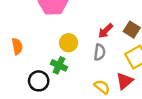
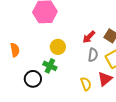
gray semicircle: (100, 52) -> (93, 55), moved
yellow semicircle: (102, 87) -> (86, 84), turned 32

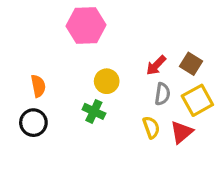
black circle: (33, 79) -> (33, 123), moved
yellow semicircle: (86, 84) -> (151, 127), moved

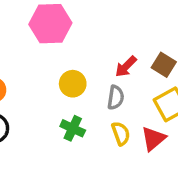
gray semicircle: (162, 94) -> (116, 97), moved
green cross: (94, 111) -> (73, 128), moved

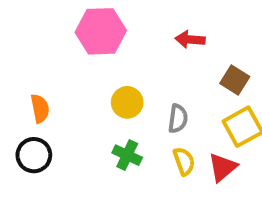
red arrow: (126, 67) -> (190, 39), moved, turned 50

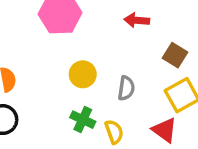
yellow semicircle: (184, 161) -> (114, 132), moved
red triangle: (223, 167) -> (165, 130), turned -44

